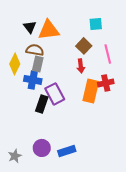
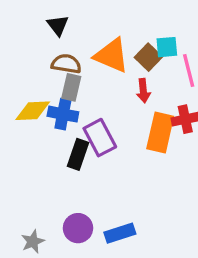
cyan square: (96, 24) -> (167, 47), moved
orange triangle: (49, 30) -> (112, 55), moved, turned 30
yellow diamond: (15, 64) -> (33, 111), moved, turned 60

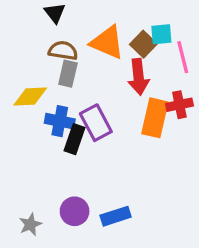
red arrow: (143, 91) -> (138, 77), size x1.5
blue cross: (63, 114) -> (60, 121), moved

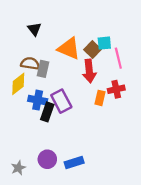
brown semicircle: (63, 51) -> (30, 63), moved
yellow diamond: (30, 97) -> (18, 84), turned -35
orange rectangle: (155, 118) -> (100, 98), size x0.6

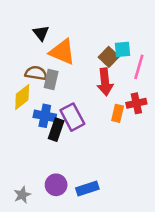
orange triangle: (69, 48) -> (62, 52), moved
pink line: (118, 58) -> (139, 67), turned 30

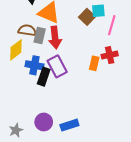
red arrow: (105, 82) -> (55, 38), moved

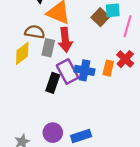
gray rectangle: (40, 35) -> (48, 48), moved
red cross: (110, 55) -> (125, 59), turned -35
blue cross: (34, 65) -> (84, 70), moved

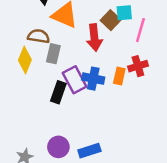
red arrow: (65, 40) -> (94, 38), moved
yellow diamond: (22, 53) -> (25, 60), turned -30
red cross: (125, 59) -> (138, 66), turned 30

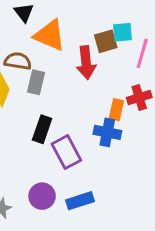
brown square: (111, 20) -> (106, 41), turned 30
blue cross: (93, 79) -> (107, 132), moved
purple rectangle: (75, 80) -> (66, 152), moved

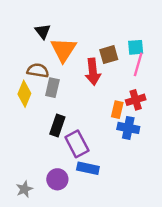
cyan square: (122, 32) -> (136, 47), moved
orange triangle: (50, 35) -> (63, 50), turned 40
blue cross: (107, 132) -> (128, 128), moved
blue rectangle: (80, 201) -> (88, 168), moved, turned 30

